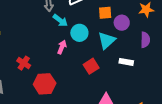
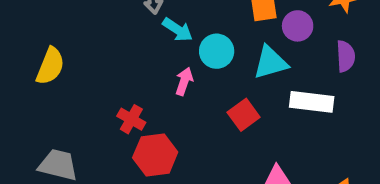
cyan triangle: (107, 40) -> (270, 62), turned 30
white rectangle: (126, 62) -> (312, 102), size x1.5
red cross: (24, 63) -> (131, 119), moved

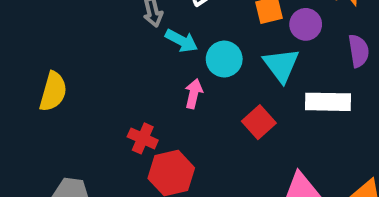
cyan triangle: (270, 62) -> (281, 65), turned -45

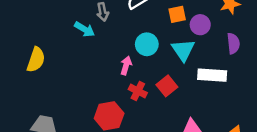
cyan arrow: (181, 41) -> (85, 29), moved
red cross: (143, 138) -> (138, 91), moved

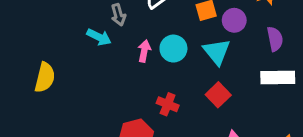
pink arrow: (126, 66) -> (144, 51), moved
white rectangle: (212, 75) -> (278, 77), moved
red square: (167, 86) -> (218, 95), moved

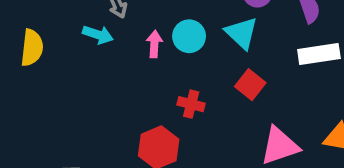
yellow semicircle: (45, 77) -> (32, 48), moved

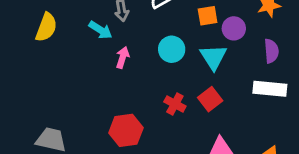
pink arrow: (154, 44) -> (123, 57), moved
red cross: (191, 104) -> (175, 104), moved

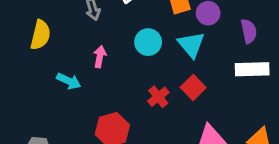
yellow semicircle: (46, 27) -> (40, 35), moved
cyan arrow: (101, 30) -> (69, 81), moved
red cross: (175, 104) -> (158, 97), turned 30

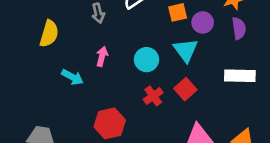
purple semicircle: (249, 31) -> (239, 28), moved
cyan circle: (148, 42) -> (147, 60), moved

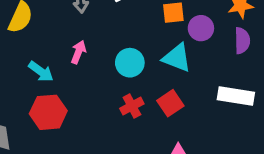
cyan triangle: (186, 50) -> (177, 58), turned -40
red hexagon: (110, 123) -> (48, 112), moved

